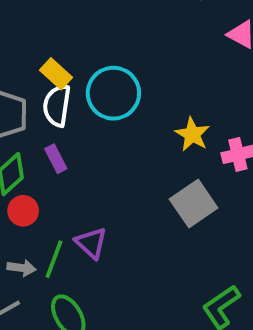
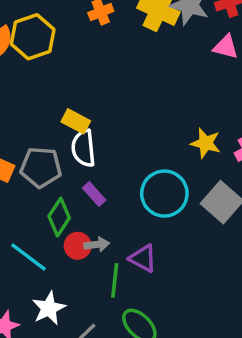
cyan circle: (113, 93) -> (164, 194), moved
gray arrow: (22, 268) -> (97, 245), moved

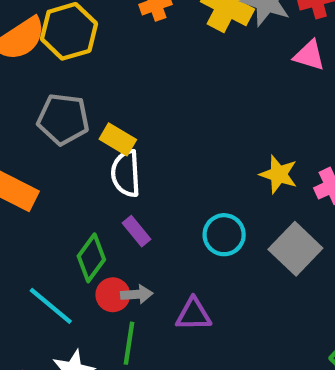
gray pentagon: (41, 167) -> (63, 119), moved
cyan circle: (164, 194) -> (224, 235), size x0.7
purple triangle: (143, 258) -> (193, 314), turned -32
green line: (115, 280) -> (129, 343), moved

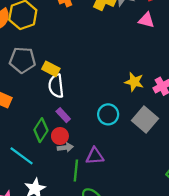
red circle: (113, 295) -> (60, 136), moved
green line: (129, 343) -> (76, 170), moved

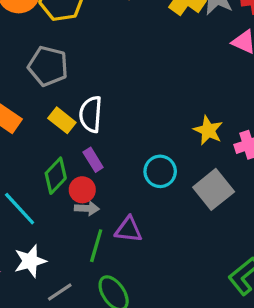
yellow rectangle: (51, 69) -> (62, 120), moved

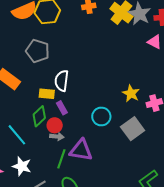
yellow rectangle: (62, 120) -> (47, 94), moved, turned -35
purple triangle: (129, 230) -> (81, 150), size x1.4
white star: (30, 261) -> (22, 166), turned 30

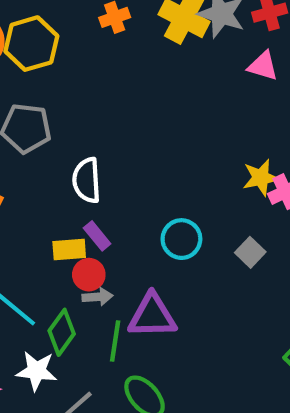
yellow star: (131, 93) -> (261, 178), moved, turned -30
yellow rectangle: (47, 94) -> (69, 250), moved
green diamond: (39, 116) -> (62, 332), moved
gray square: (133, 129) -> (250, 252), size x0.6

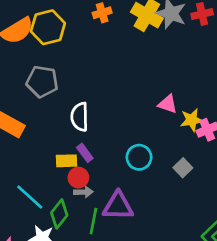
pink triangle: (263, 66) -> (168, 104), moved

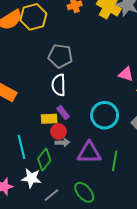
gray pentagon: (42, 82) -> (60, 56), moved
cyan circle: (139, 157) -> (105, 115), size x1.4
cyan line: (30, 197) -> (22, 147), turned 35
green line: (93, 221) -> (115, 161), moved

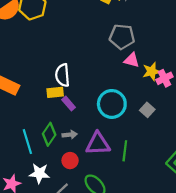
gray pentagon: (60, 56) -> (122, 37), moved
yellow rectangle: (49, 119) -> (55, 92), moved
red circle: (58, 131) -> (70, 161), moved
green diamond: (44, 160) -> (49, 134), moved

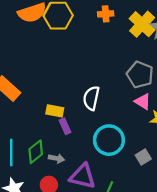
white semicircle: (62, 75) -> (91, 98), moved

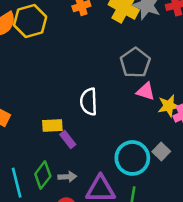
gray pentagon: (140, 75) -> (135, 63), turned 30
cyan circle: (109, 140) -> (132, 158), moved

